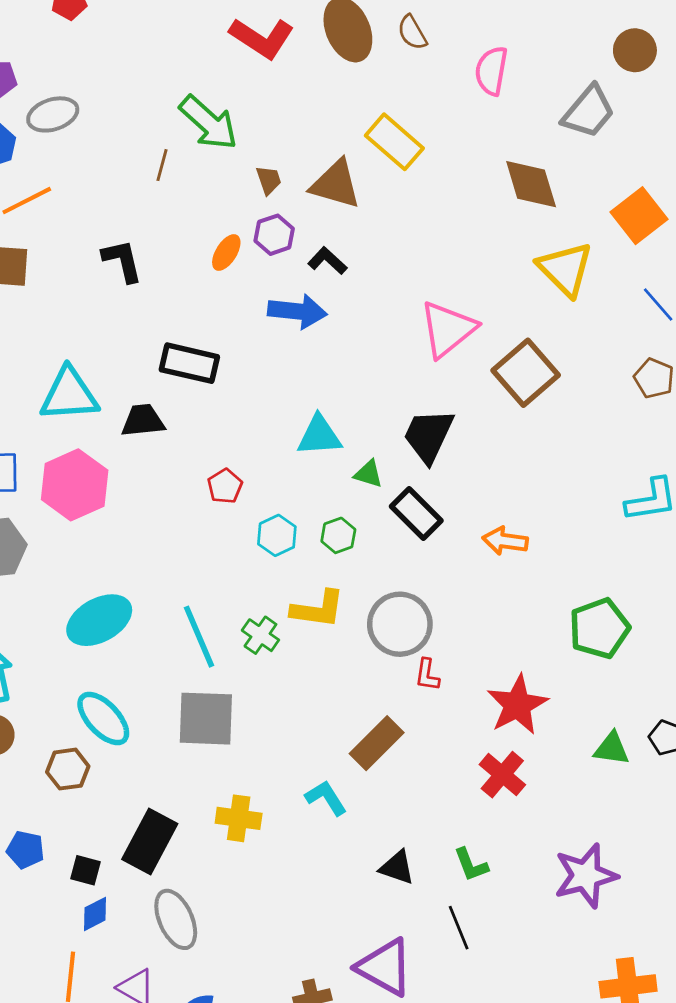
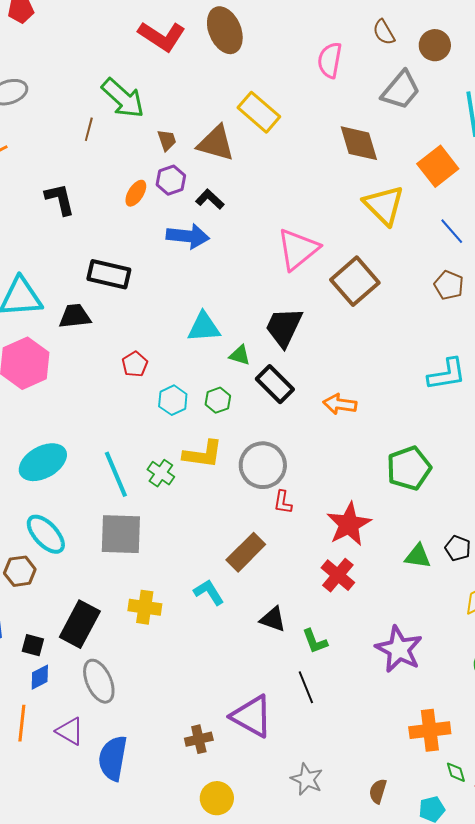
brown semicircle: (412, 32) -> (384, 32), moved
black triangle: (397, 867) -> (273, 619), moved
purple star: (586, 876) -> (399, 649), turned -30

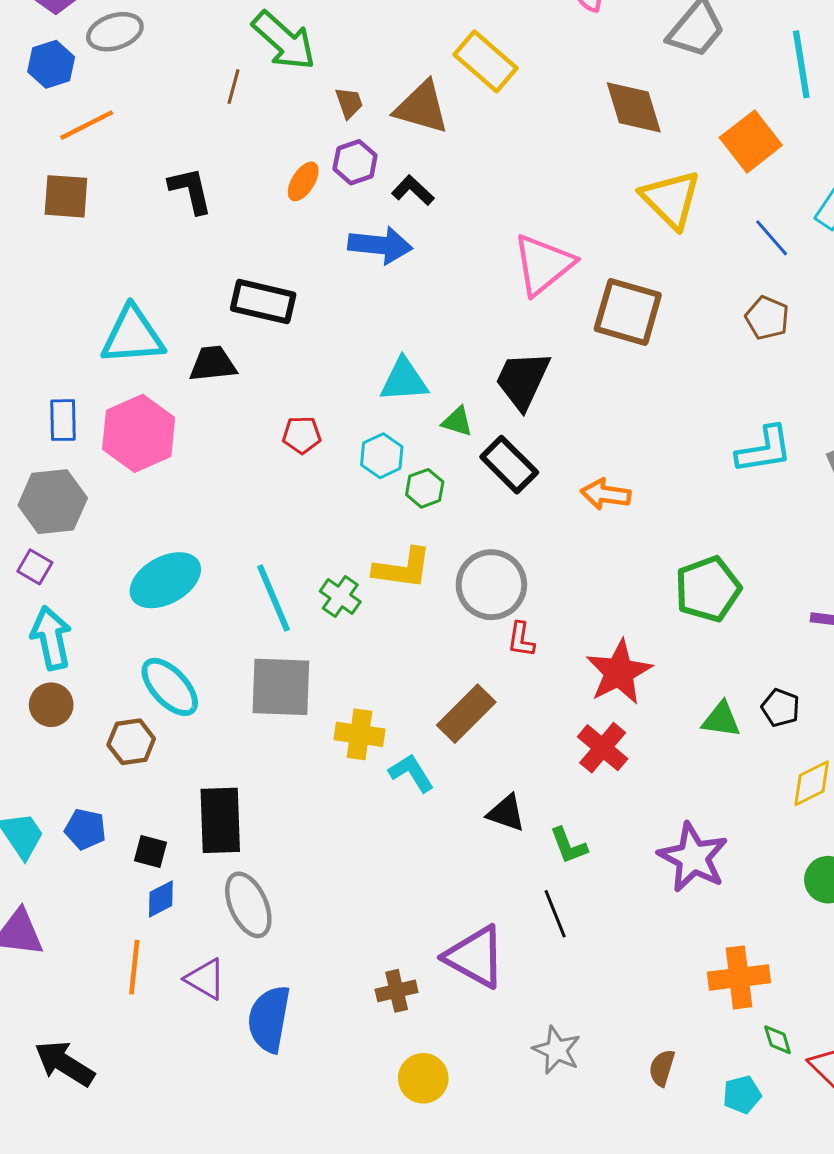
brown square: (355, 281) -> (628, 312), turned -33
red pentagon: (135, 364) -> (302, 435), turned 30
cyan hexagon: (173, 400) -> (382, 456), moved
yellow cross: (145, 607) -> (359, 734), moved
black rectangle: (80, 624) -> (220, 820), turned -30

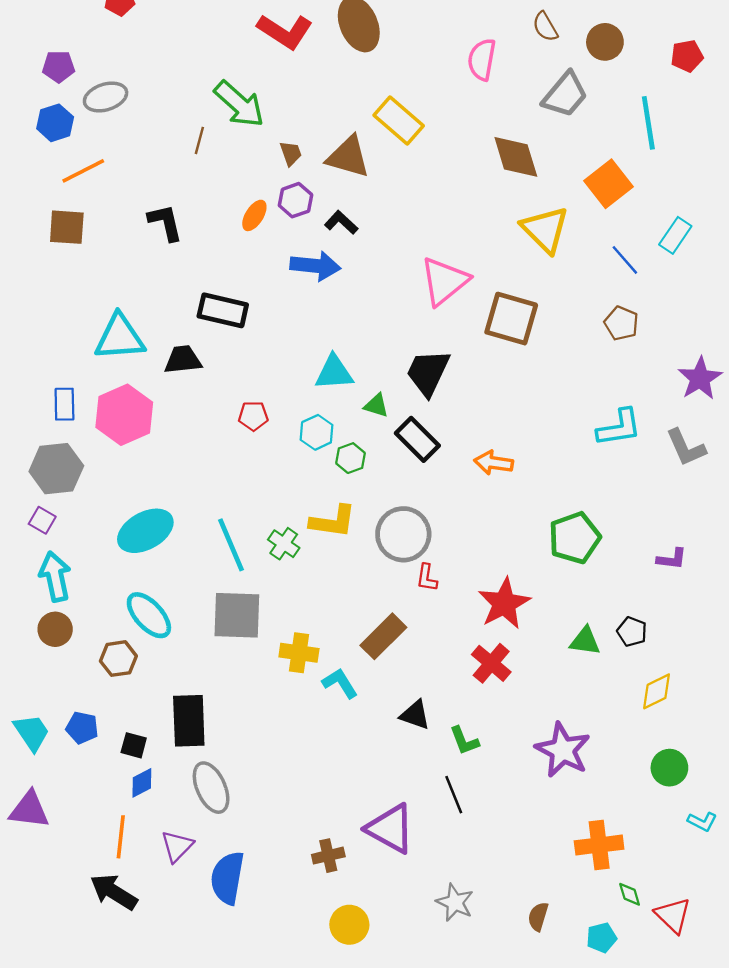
purple triangle: (205, 979) -> (177, 846), turned 44
black arrow: (65, 1063) -> (114, 892), moved

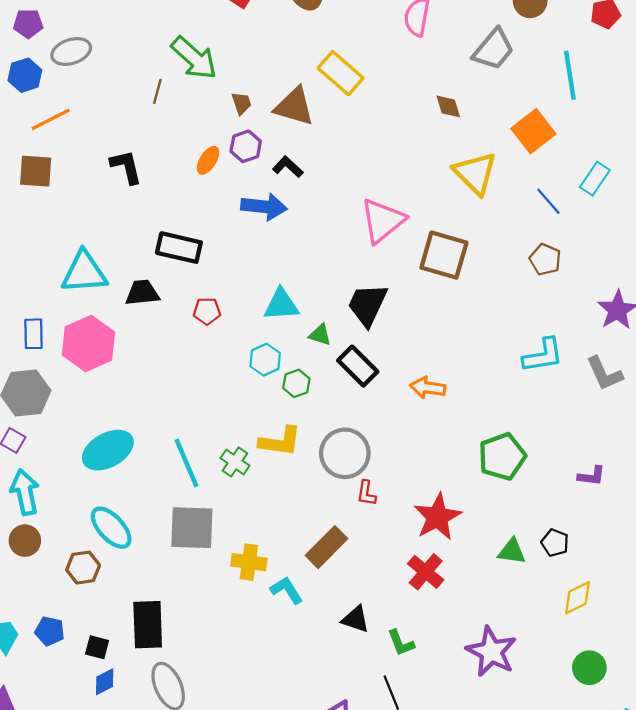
brown diamond: (516, 157) -> (448, 106), size x0.6
red pentagon: (253, 416) -> (207, 311), moved

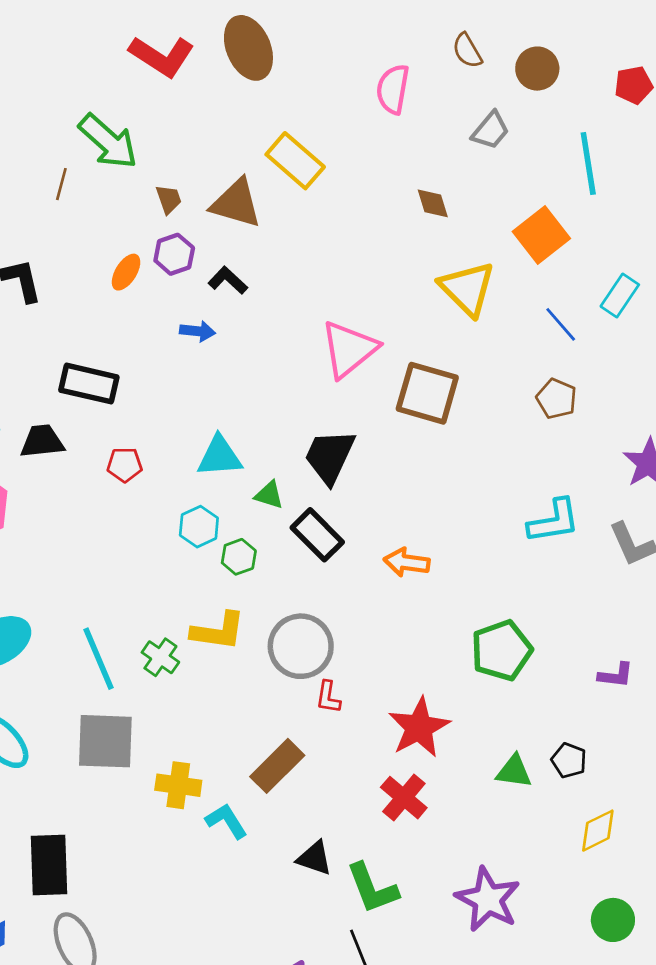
gray trapezoid: (494, 49) -> (491, 130), size x0.7
blue arrow: (264, 207) -> (198, 331), size x0.6
green L-shape: (401, 643) -> (372, 888), size x1.5

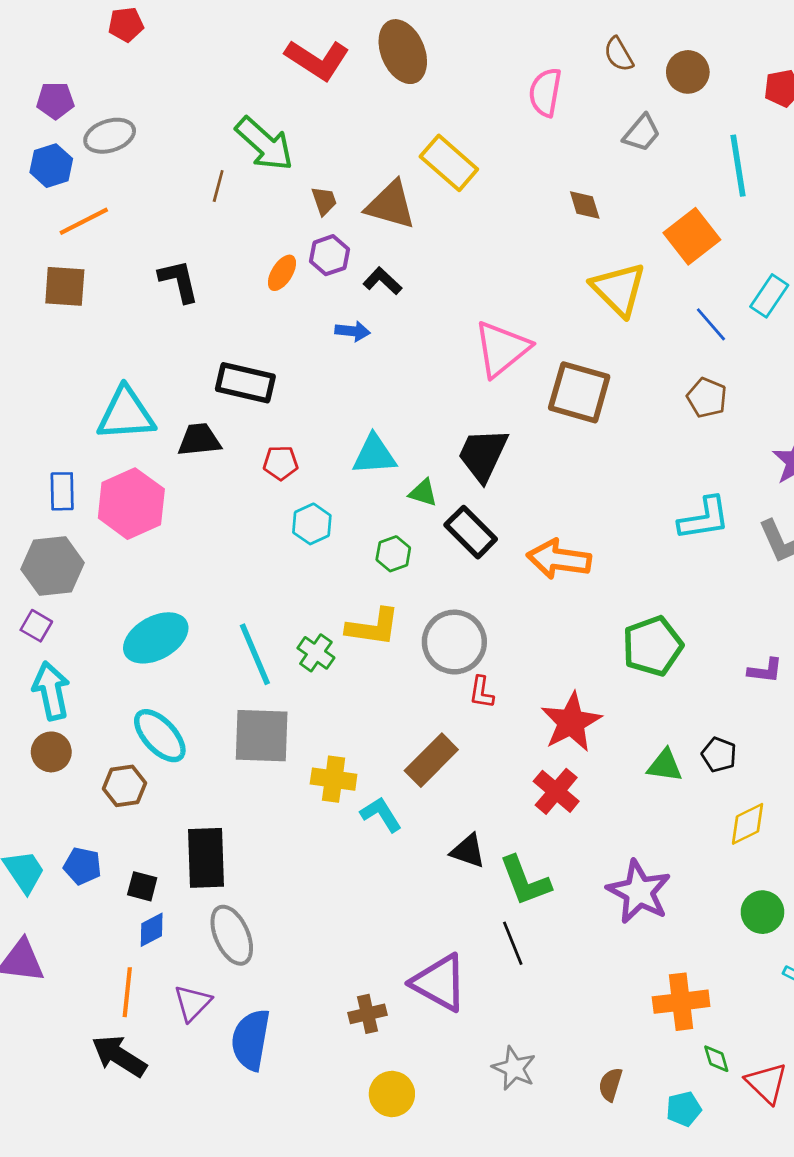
cyan hexagon: (199, 527) -> (312, 524), moved
orange arrow: (407, 562) -> (559, 559), size x1.4

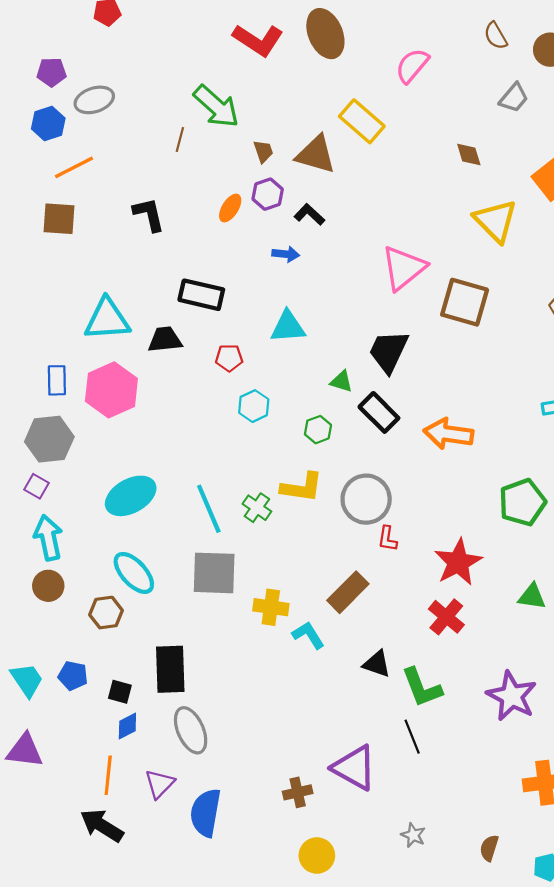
pink semicircle: (545, 92) -> (412, 66), moved, turned 30
cyan triangle: (374, 455) -> (288, 327), moved
gray star: (514, 1068) -> (413, 835), size x0.7

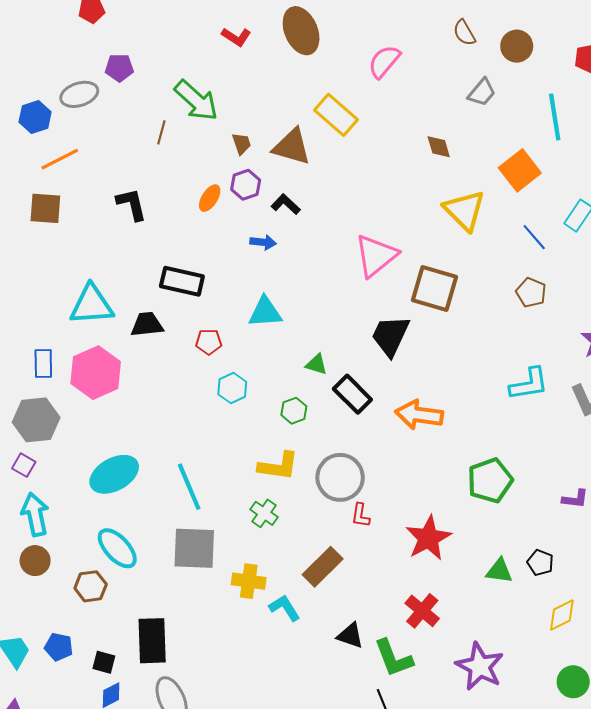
red L-shape: (258, 40) -> (236, 37), size x0.6
purple pentagon: (51, 72) -> (119, 68), moved
black trapezoid: (389, 351) -> (390, 336), moved
green cross: (257, 508) -> (264, 513), moved
red cross: (446, 617) -> (422, 611), moved

